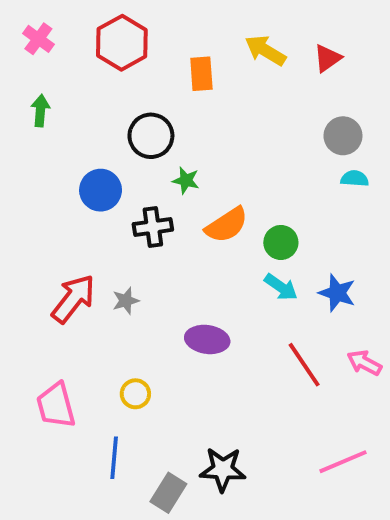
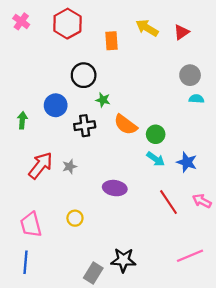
green arrow: (40, 111) -> (22, 120), moved
orange semicircle: (227, 225) -> (126, 125), turned 70
blue line: (114, 458) -> (26, 262), moved

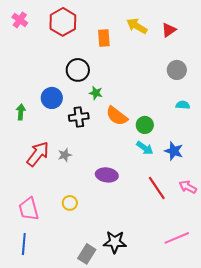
cyan semicircle: (196, 99) -> (183, 105), moved

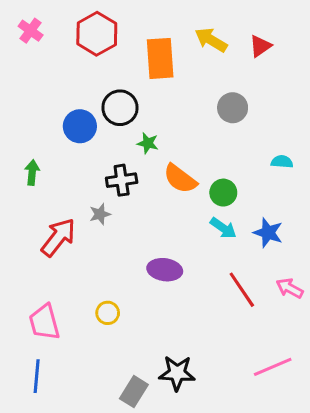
orange rectangle: (104, 38) -> (160, 58), size x1.5
gray circle: (177, 70) -> (233, 108), moved
blue circle: (52, 98) -> (80, 126), moved
gray star: (65, 155) -> (100, 214), moved

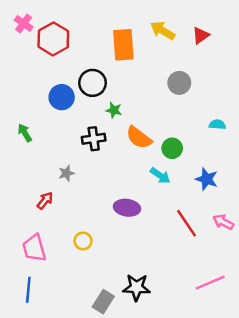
red hexagon: (97, 34) -> (53, 39), moved
green arrow: (32, 173) -> (25, 133), turned -36
gray star: (100, 214) -> (66, 173), moved
cyan arrow: (223, 228) -> (160, 176), moved
red arrow: (58, 237) -> (45, 201), moved, size x0.6

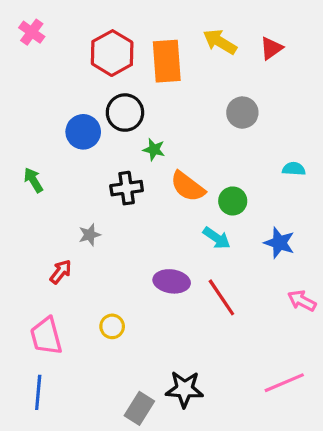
red hexagon: (53, 39) -> (112, 53), moved
red line: (186, 223) -> (221, 297), moved

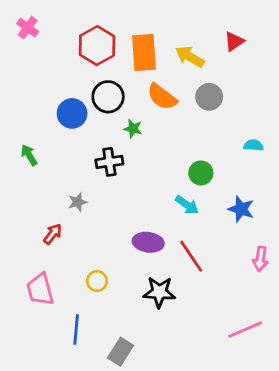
yellow arrow: (220, 42) -> (190, 57), moved
orange semicircle: (188, 187) -> (162, 97), moved
pink arrow: (302, 301) -> (260, 259), turned -110
black star: (184, 389) -> (159, 292), moved
blue line: (38, 392) -> (76, 330), moved

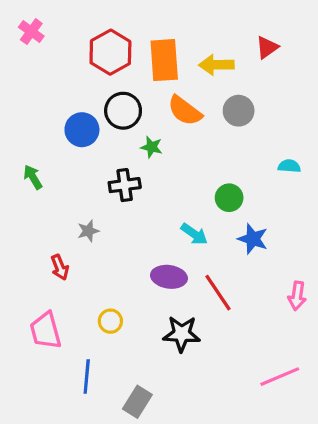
yellow arrow: (190, 57) -> (216, 65), turned -32
cyan arrow: (187, 205) -> (194, 234), moved
blue star: (241, 209) -> (253, 239), moved
red arrow: (53, 234) -> (60, 267), turned 120

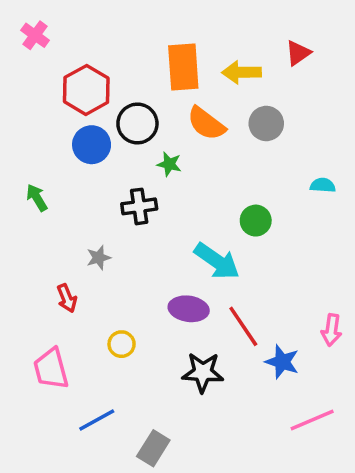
red hexagon: (110, 52) -> (86, 90), moved
cyan arrow: (194, 234) -> (217, 261), size x1.5
blue star: (253, 239) -> (282, 362), moved
yellow circle: (110, 321) -> (122, 344), moved
blue line: (87, 377) -> (97, 420), turned 56

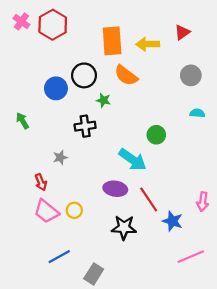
red hexagon: (86, 90) -> (53, 25), moved
gray circle: (266, 123) -> (191, 75), moved
pink trapezoid: (51, 369) -> (46, 211), moved, turned -36

